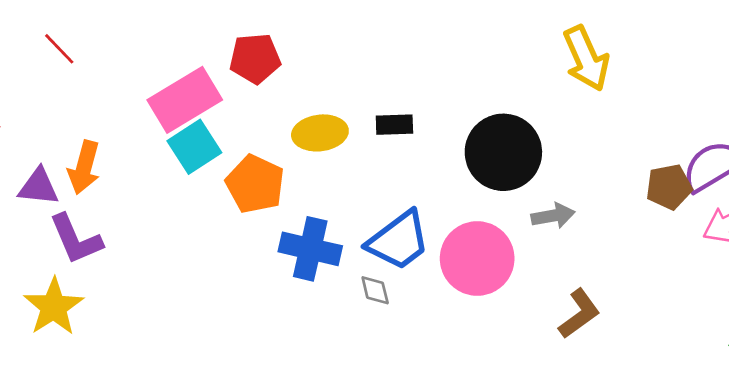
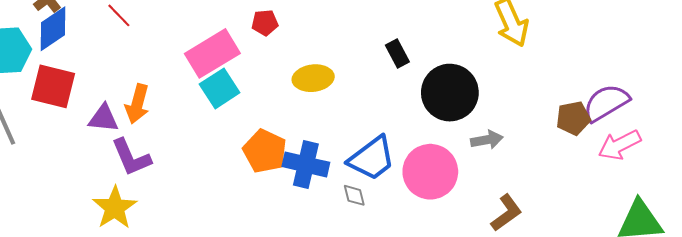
red pentagon: (255, 58) -> (265, 23), size x0.7
black rectangle: (394, 125) -> (397, 53), moved, turned 64
orange pentagon: (255, 184) -> (265, 151), moved

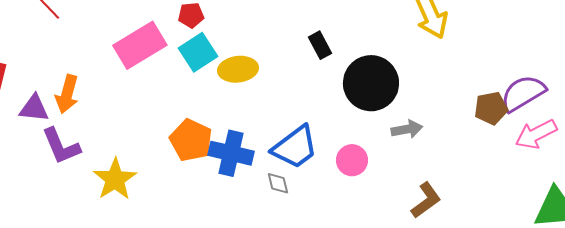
cyan square: (220, 88) -> (198, 52), moved
pink circle: (430, 172) -> (352, 160), size x0.6
yellow star: (115, 208) -> (115, 179), moved

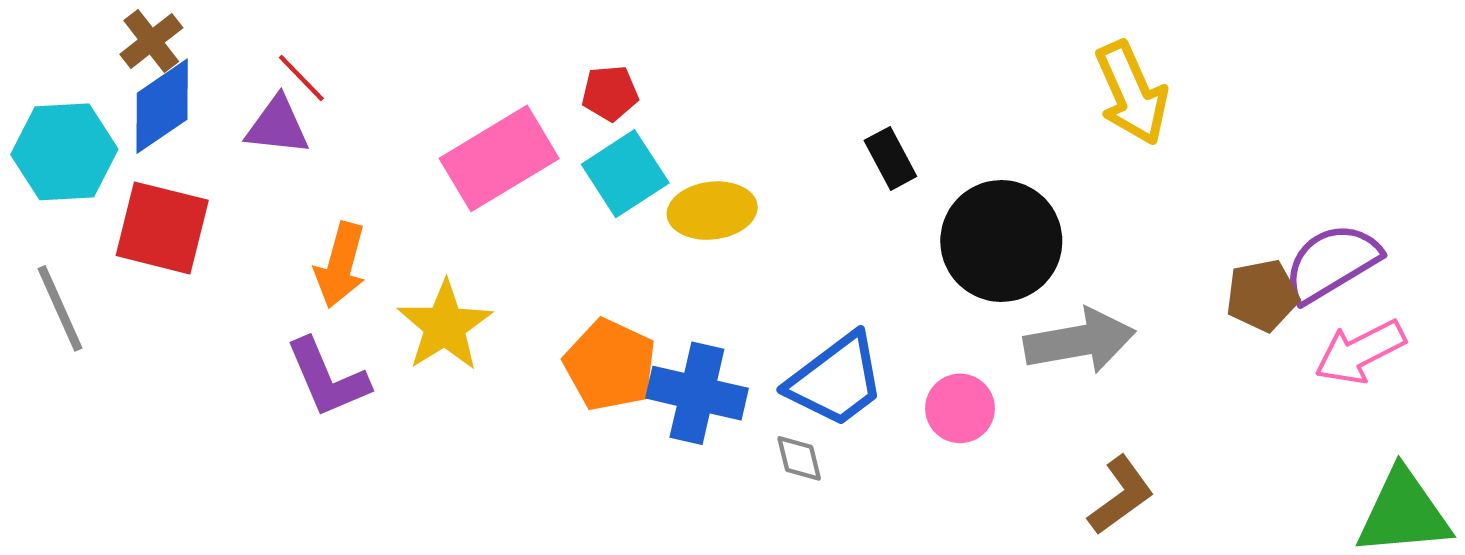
purple triangle: (34, 108) -> (277, 126), moved
gray arrow: (407, 129) -> (1080, 341), size x1.6
yellow star: (115, 179) -> (445, 326), moved

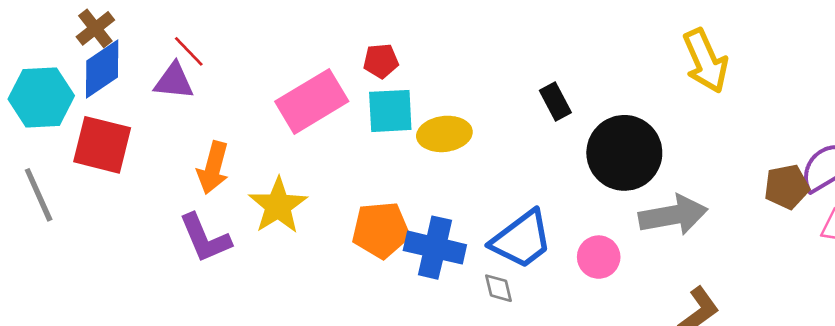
cyan square: (625, 174) -> (390, 111), turned 30
orange pentagon: (610, 365) -> (381, 230), turned -30

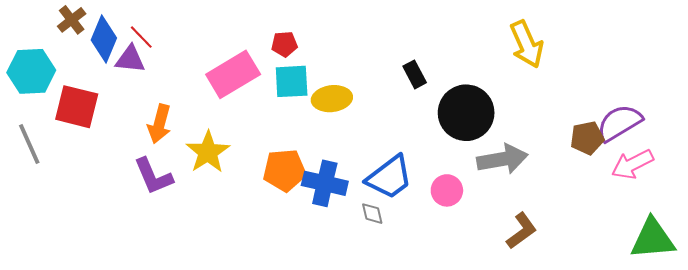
blue diamond: (102, 69) -> (104, 39), moved, turned -33

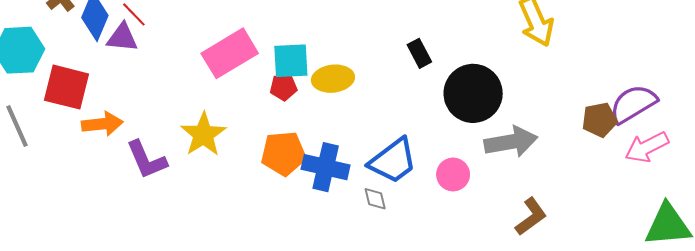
red pentagon: (284, 44) -> (283, 87), moved
orange arrow: (159, 124) -> (102, 124), moved, turned -111

